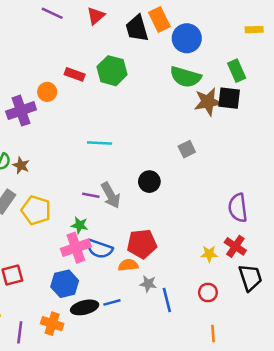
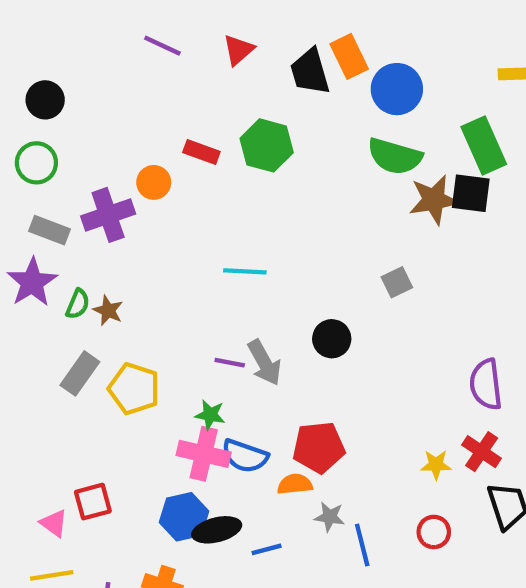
green rectangle: (237, 71) -> (484, 145), size x1.4
pink cross: (76, 248) -> (204, 454), turned 32
black ellipse: (85, 307) -> (217, 530), moved

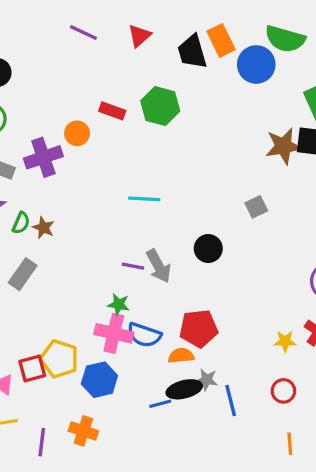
green semicircle: (395, 156) -> (285, 39), moved
yellow pentagon: (134, 389) -> (59, 359), moved
black ellipse: (217, 530) -> (184, 389), moved

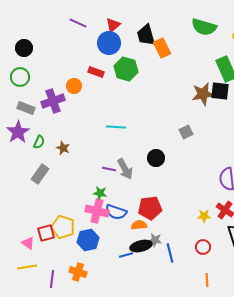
orange rectangle: (221, 40) -> (162, 48), moved
blue circle: (256, 64) -> (109, 43), moved
brown star: (43, 228) -> (63, 148), moved

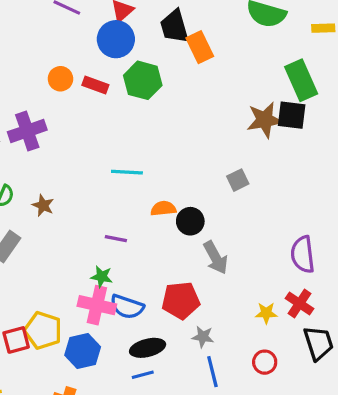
orange circle: (74, 86) -> (60, 79), moved
gray arrow: (125, 169) -> (216, 258), moved
orange semicircle: (139, 225) -> (163, 209), moved
gray star: (155, 240) -> (203, 337), moved
black ellipse: (141, 246) -> (148, 348), moved

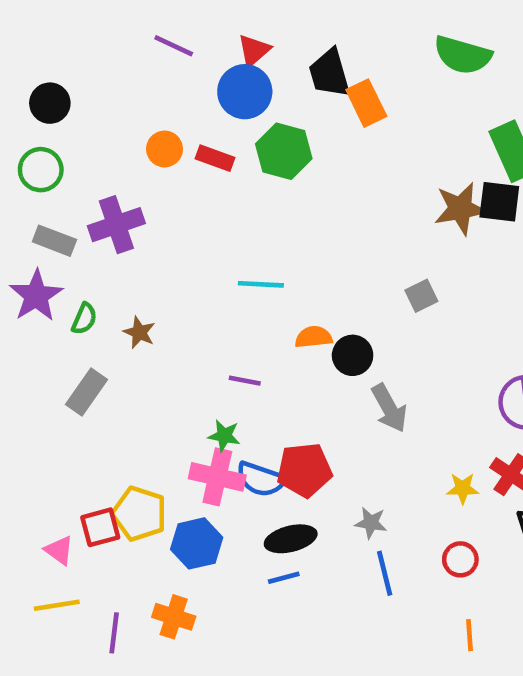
red pentagon: (181, 300) -> (304, 470), moved

